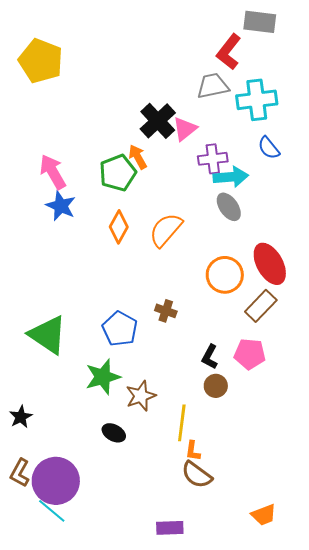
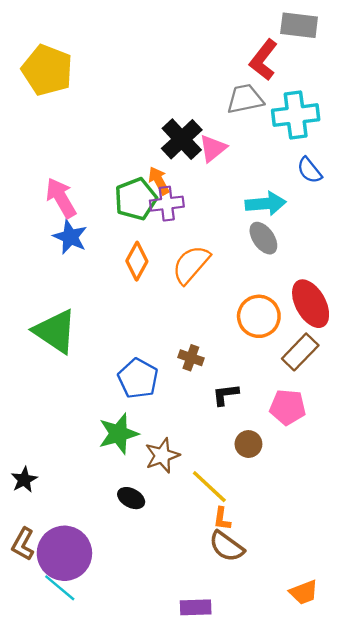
purple cross: (213, 159) -> (167, 204), moved
green triangle: (48, 335) -> (55, 331), moved
black L-shape: (210, 357) -> (225, 395), moved, turned 55
yellow line: (182, 423) -> (209, 487), turned -54

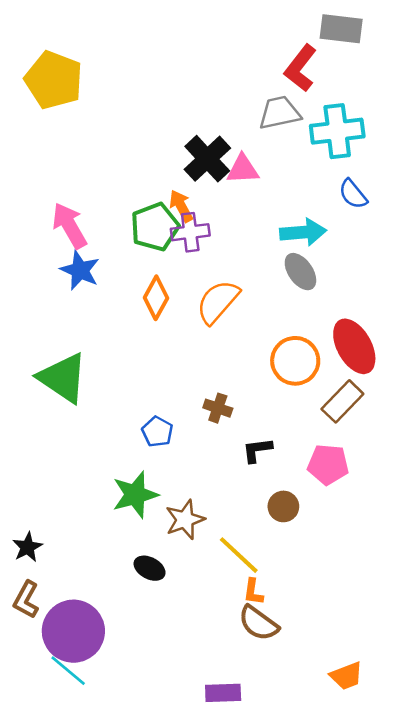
pink triangle: (213, 148) -> (243, 169), turned 36
blue pentagon: (138, 378) -> (157, 432), size x0.7
brown L-shape: (23, 544) -> (26, 600), moved

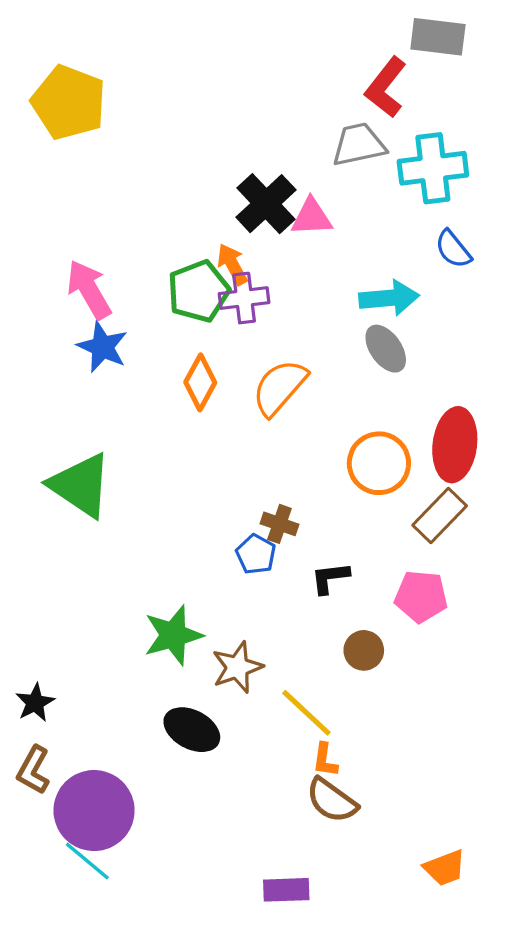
red ellipse: (354, 346) -> (455, 445), turned 36
blue pentagon: (157, 432) -> (256, 554), moved
black ellipse: (150, 568) -> (192, 730), size x1.4

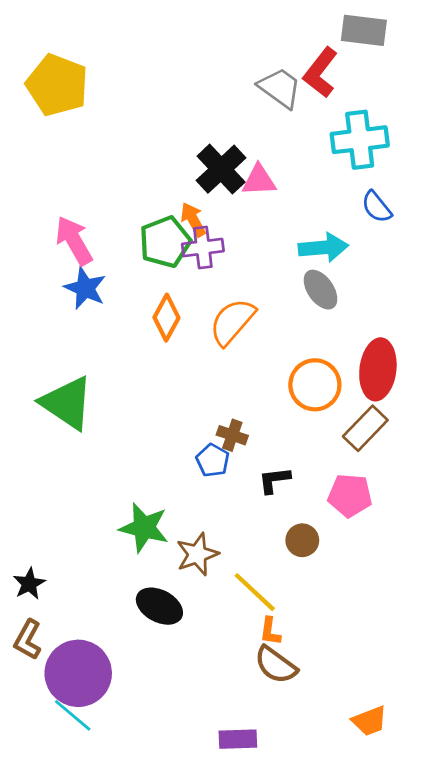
gray trapezoid: (359, 145) -> (280, 88), moved, turned 48
green star: (173, 635) -> (144, 528), turned 30

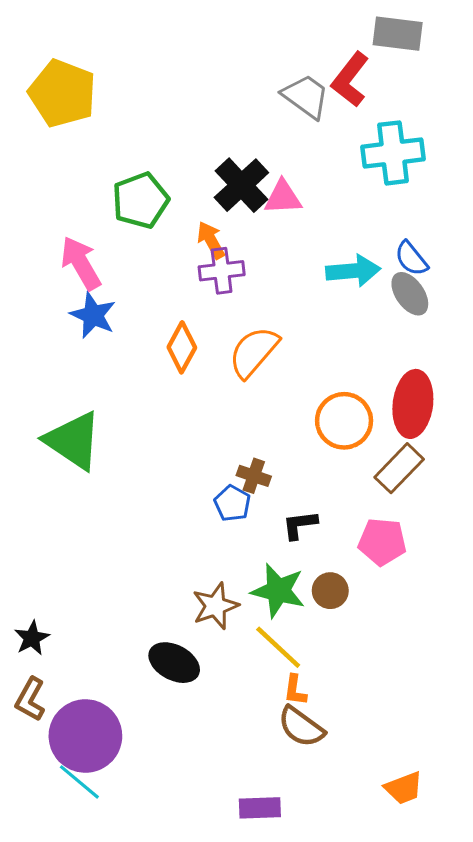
blue semicircle: (377, 207) -> (411, 259), moved
green pentagon: (165, 242) -> (140, 200), moved
gray ellipse: (321, 290) -> (410, 294), moved
green star: (144, 528) -> (278, 591), moved

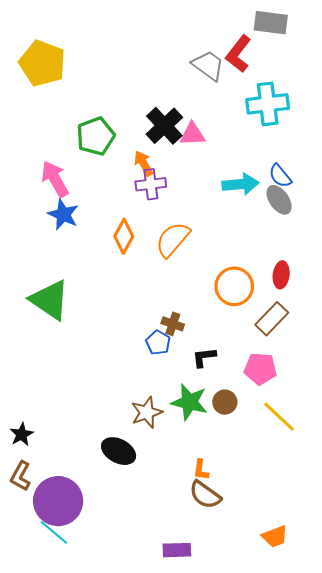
red ellipse: (413, 404) -> (281, 275), size x0.6
yellow line: (278, 647) -> (279, 417), moved

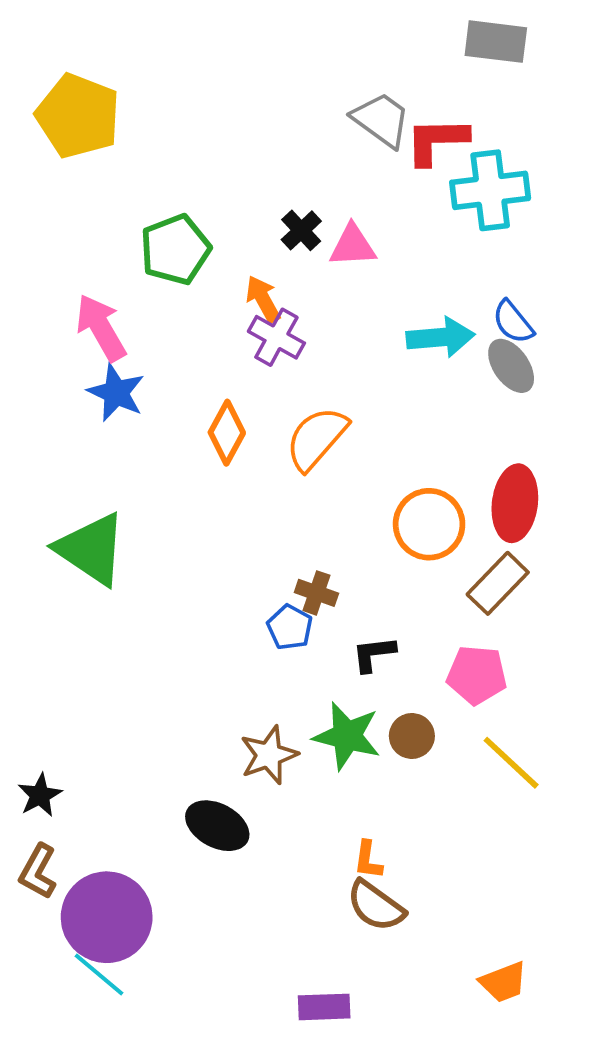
red L-shape: (238, 54) -> (437, 141), moved, turned 51
black cross: (164, 126) -> (301, 230), size x0.6
purple cross: (151, 184) -> (276, 337), turned 36
red ellipse: (281, 275) -> (515, 503), size x1.5

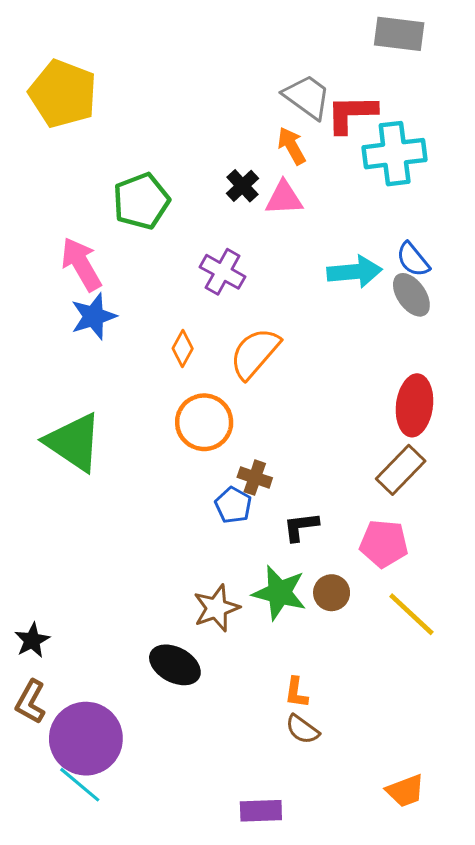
orange arrow: (263, 299) -> (292, 146), moved
blue star: (116, 393) -> (94, 316), turned 30
orange diamond: (227, 433) -> (183, 349), size x0.7
orange circle: (429, 524) -> (204, 422), moved
brown semicircle: (376, 906) -> (302, 729), size x0.7

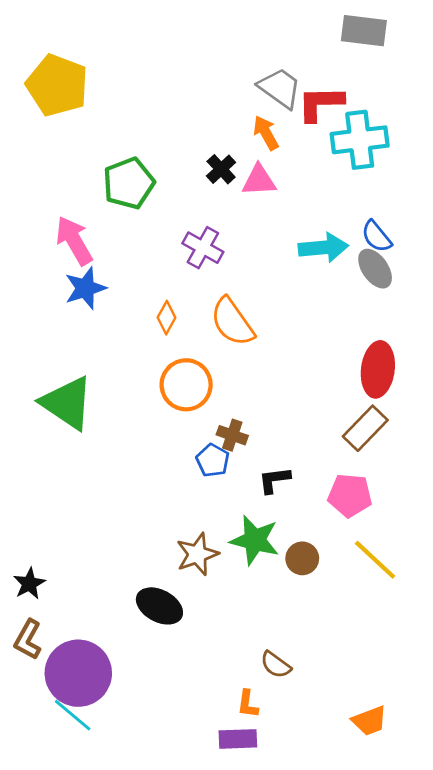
orange semicircle: (255, 353) -> (232, 322), turned -76
brown circle: (332, 593) -> (302, 558), moved
orange L-shape: (296, 693) -> (248, 704), moved

